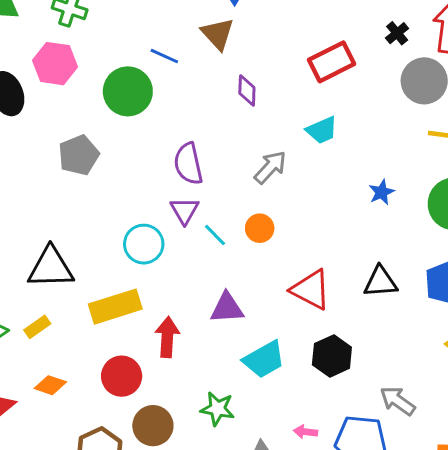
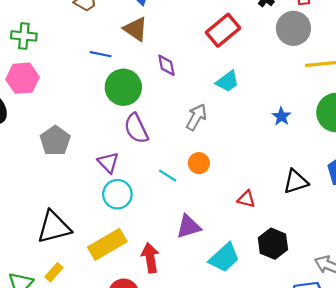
green circle: (128, 91) -> (123, 87), moved
purple triangle: (185, 211) -> (108, 162), moved
red triangle: (311, 290) -> (246, 199), size x0.6

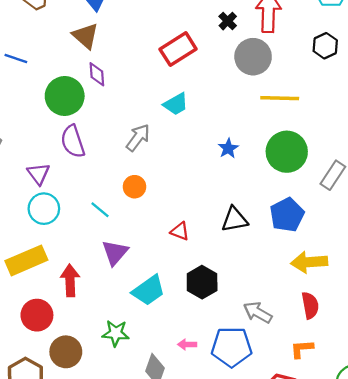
blue line: (101, 54) -> (16, 59), moved
purple diamond: (166, 65) -> (97, 74), moved
cyan line: (168, 176) -> (100, 210), moved
purple triangle: (189, 227) -> (115, 253), turned -40

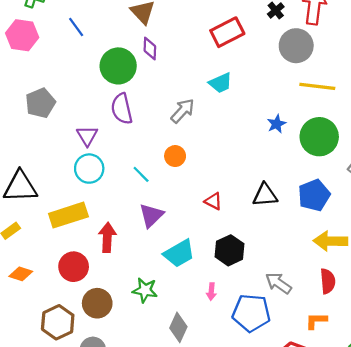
blue line: (16, 59) -> (76, 27), turned 30
blue star: (228, 148) -> (277, 124), moved
pink arrow: (187, 344) -> (211, 292), moved, turned -91

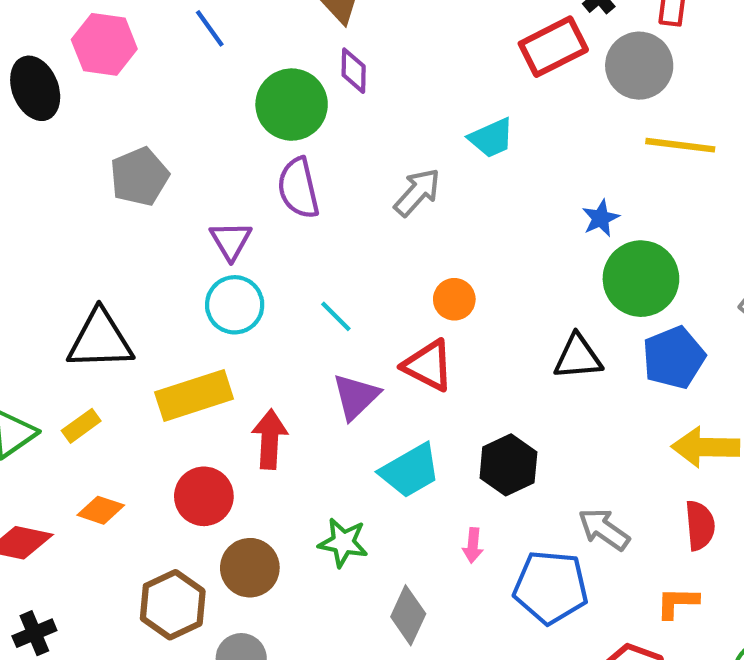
red rectangle: (227, 32) -> (553, 47), moved
green circle: (319, 137) -> (641, 279), moved
orange circle: (175, 156) -> (454, 299), moved
red triangle: (213, 201) -> (428, 366), moved, size x1.5

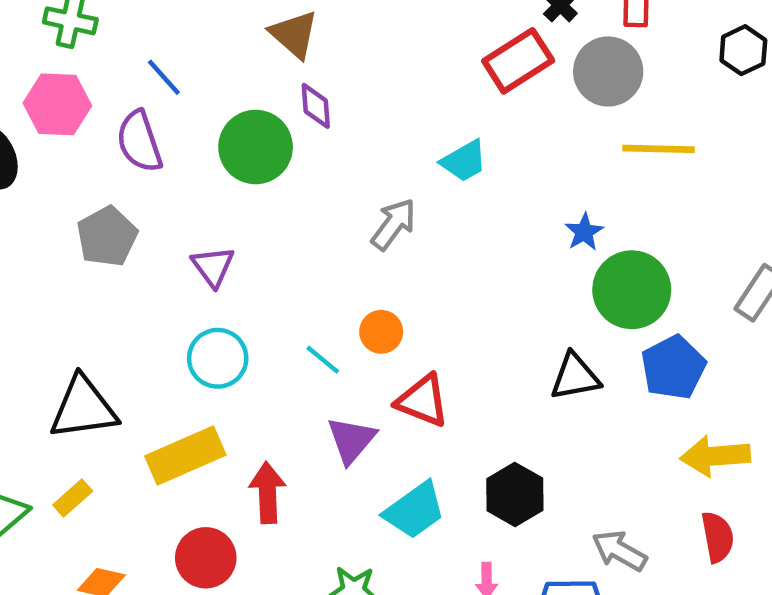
purple semicircle: (298, 188) -> (139, 141), moved
purple triangle: (231, 241) -> (213, 266), moved
orange circle: (454, 299) -> (381, 332), moved

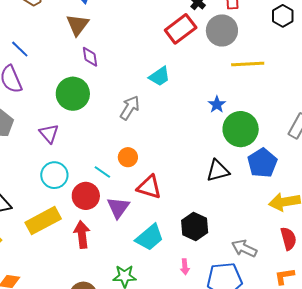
brown triangle: (294, 34) -> (78, 25), turned 30
green circle: (256, 147) -> (73, 94), moved
red circle: (206, 558) -> (86, 196), moved

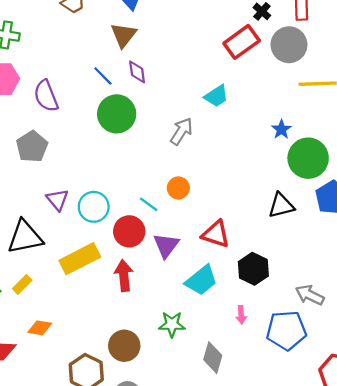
blue line: (20, 49) -> (103, 76), moved
purple triangle: (49, 133) -> (57, 200), moved
red triangle: (149, 187) -> (216, 234), moved

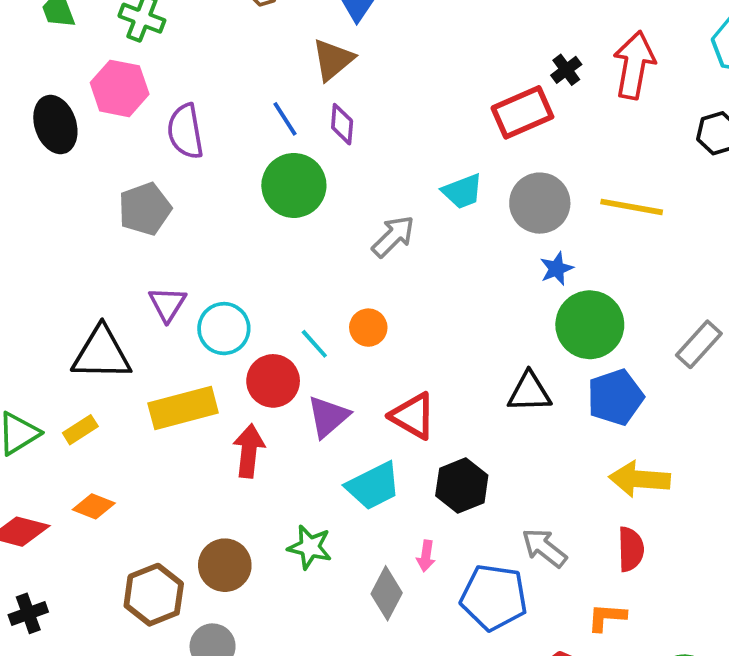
gray circle: (289, 45) -> (540, 203), moved
gray diamond: (213, 358) -> (387, 593), moved

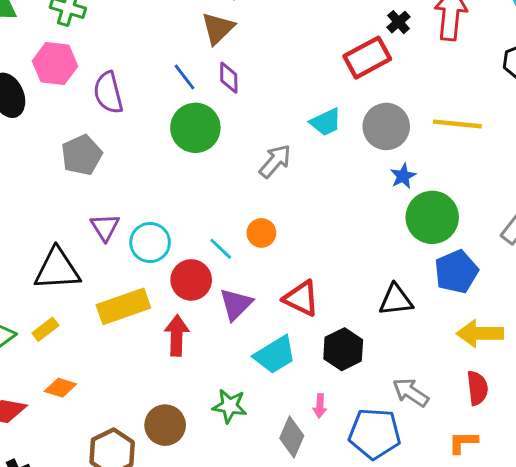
black triangle: (529, 392) -> (396, 300), moved

